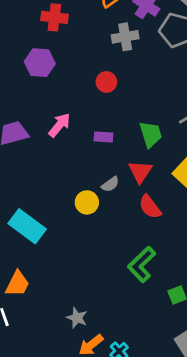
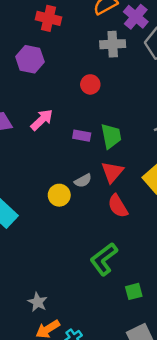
green trapezoid: (151, 134) -> (111, 136), moved

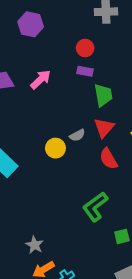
purple rectangle: (82, 136) -> (85, 71), moved

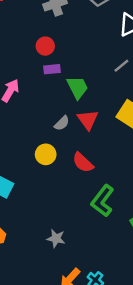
gray semicircle: (77, 135) -> (62, 123), moved
red semicircle: (109, 159) -> (83, 163), moved
gray star: (34, 245) -> (56, 238), moved

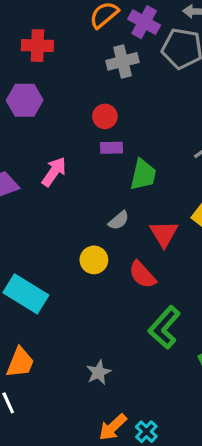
green trapezoid: (77, 87) -> (143, 175), turned 35
red triangle: (88, 120) -> (164, 234), moved
gray star: (56, 238) -> (99, 372), turned 30

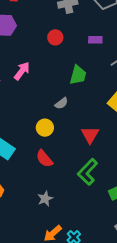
purple rectangle: (111, 148) -> (95, 40), moved
red triangle: (164, 234) -> (90, 135), moved
red semicircle: (142, 275) -> (44, 159), moved

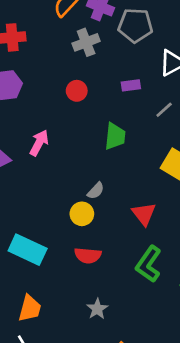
gray semicircle: (61, 103) -> (96, 191), moved
red semicircle: (44, 159) -> (88, 255), turned -36

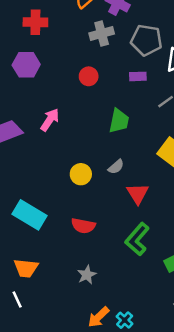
gray pentagon: (135, 25) -> (146, 40), moved
gray semicircle: (96, 191) -> (116, 167), moved
yellow circle: (82, 214) -> (81, 174), moved
orange trapezoid: (30, 308) -> (26, 268), turned 75

